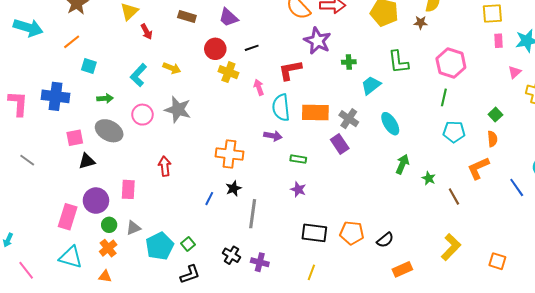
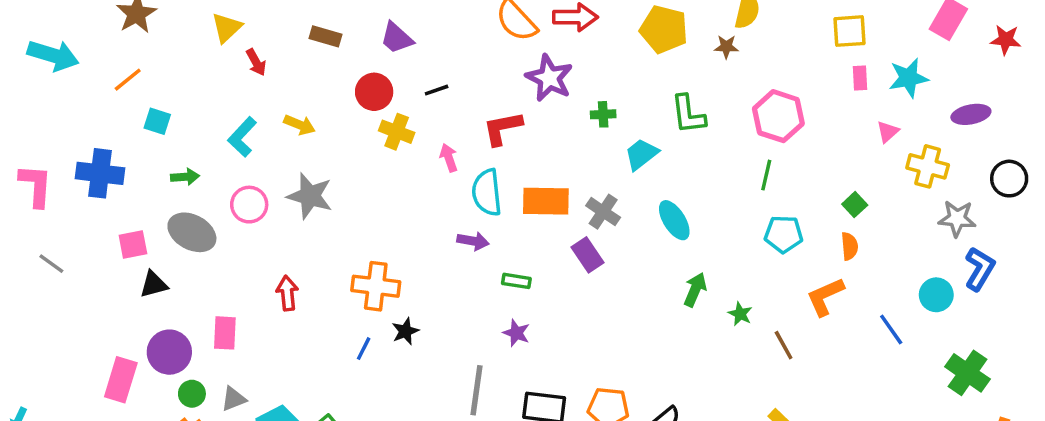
orange cross: (229, 154) -> (376, 286), moved
gray line: (27, 160) -> (51, 264), moved
gray line: (253, 214) -> (476, 390), moved

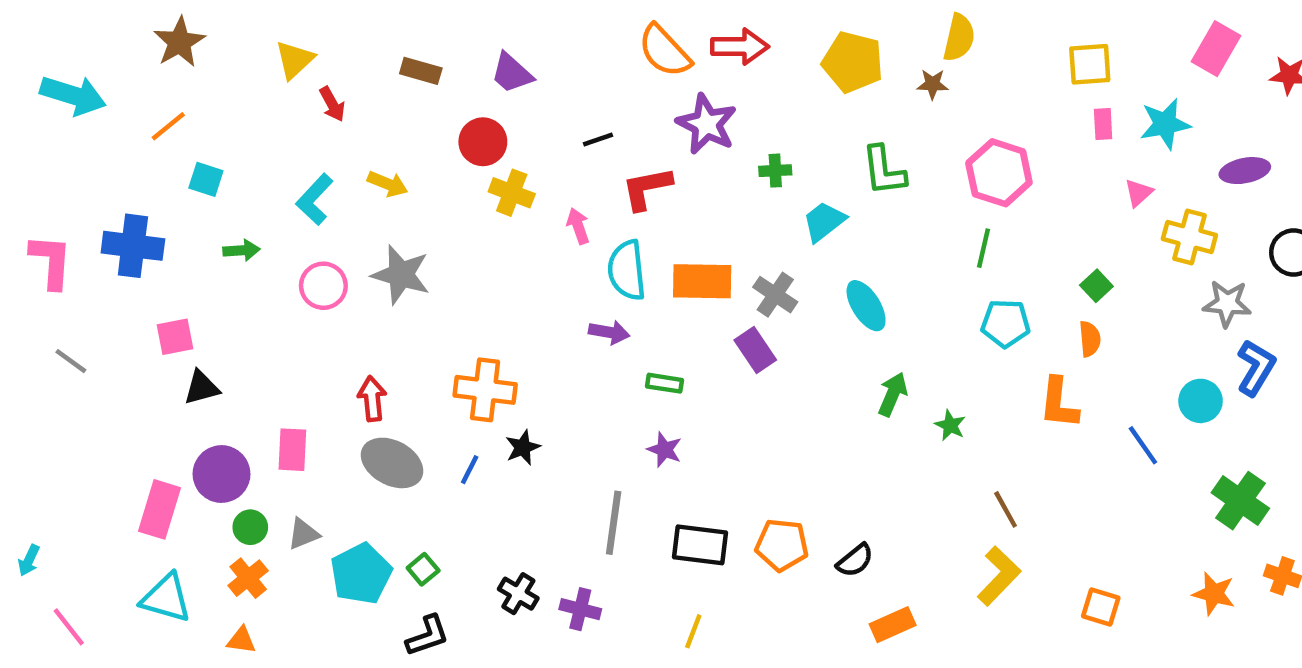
black line: (437, 90) -> (598, 140), moved
gray ellipse: (192, 232) -> (392, 463), moved
orange L-shape: (825, 297) -> (1059, 403), turned -60
brown line: (784, 345) -> (1006, 509), moved

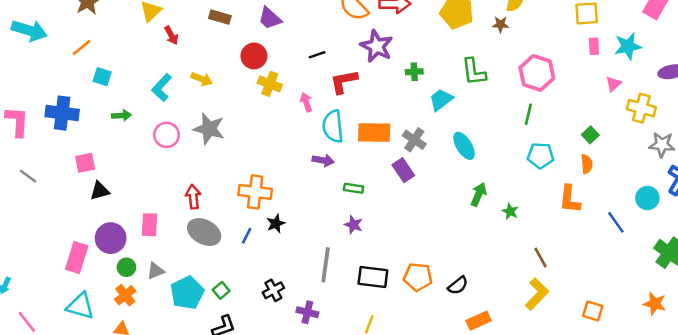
black cross: (518, 594) -> (273, 290), moved, turned 30

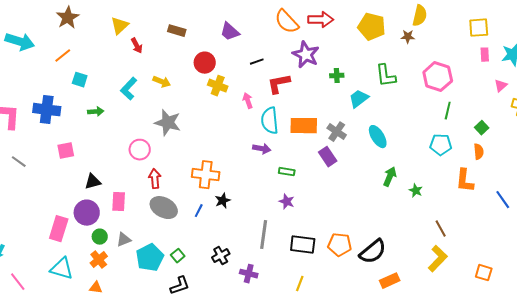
purple trapezoid: (270, 18) -> (230, 32), moved
green line: (528, 114) -> (448, 111), moved
pink circle: (167, 135) -> (140, 150), moved
black triangle: (100, 191) -> (93, 182), moved
black semicircle: (458, 285) -> (373, 252), size x1.6

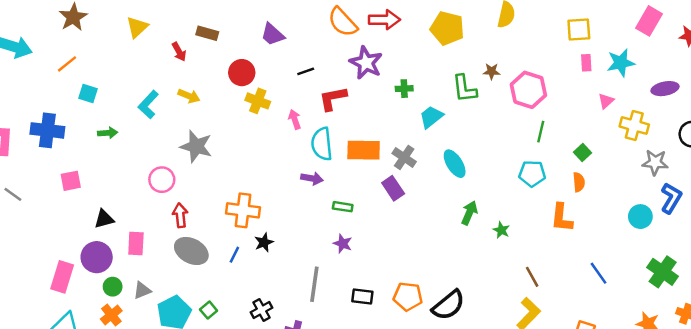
brown star: (408, 37) -> (492, 71), moved
red arrow: (137, 46) -> (179, 52), moved
blue line: (503, 200) -> (599, 273), moved
black rectangle: (303, 245) -> (362, 297), size x0.7

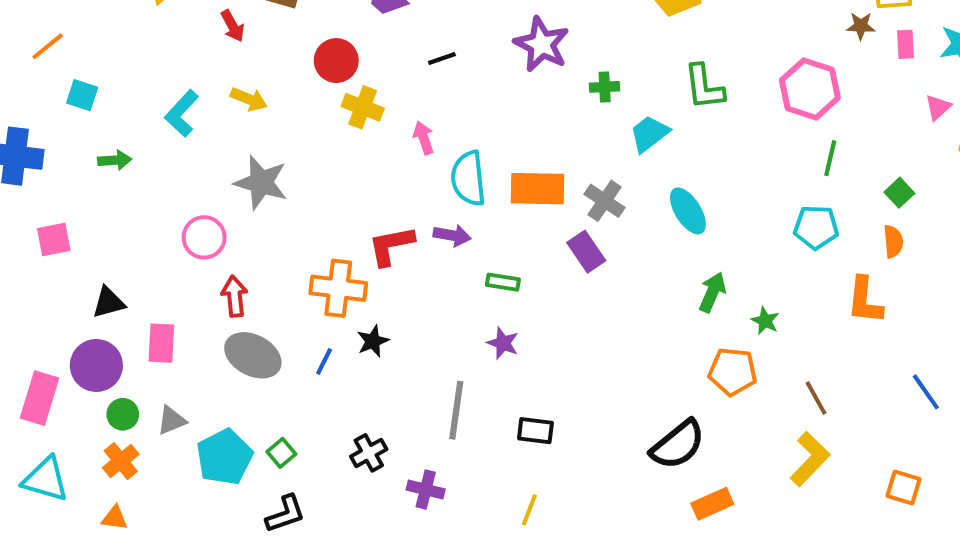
brown star: (492, 71) -> (861, 26), moved
red L-shape: (333, 98) -> (391, 246), moved
orange pentagon: (408, 297) -> (733, 372), moved

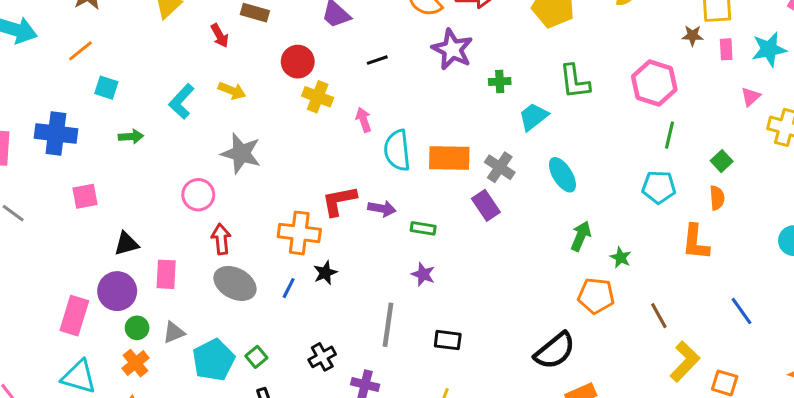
purple arrow: (452, 235) -> (382, 208), moved
yellow L-shape: (810, 459) -> (685, 362), moved

